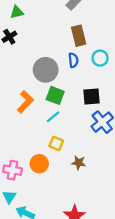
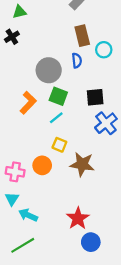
cyan circle: (100, 58) -> (104, 50), moved
brown star: (79, 163) -> (82, 164), size x1.6

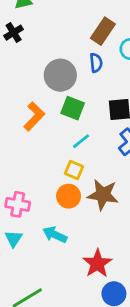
brown rectangle: (82, 36) -> (103, 31), turned 48
cyan line: (56, 118) -> (81, 141), moved
orange circle: (42, 165) -> (69, 196), moved
cyan arrow: (28, 215) -> (55, 235), moved

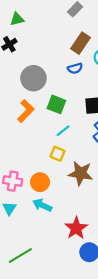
blue semicircle: (96, 63) -> (75, 68), turned 80
gray circle: (60, 75) -> (33, 78), moved
orange circle: (69, 196) -> (40, 182), moved

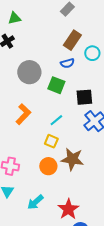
green square: (56, 104) -> (56, 85), moved
orange L-shape: (26, 111) -> (23, 114), moved
orange circle: (40, 182) -> (48, 166), moved
cyan arrow: (42, 205) -> (35, 202), moved, turned -66

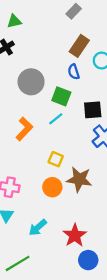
blue semicircle: (67, 63) -> (74, 72), turned 88
cyan line: (56, 120) -> (56, 119), moved

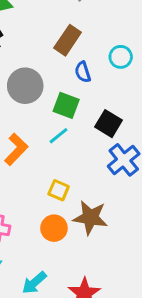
brown rectangle: (79, 46) -> (68, 40), moved
black square: (93, 110) -> (109, 124), turned 36

